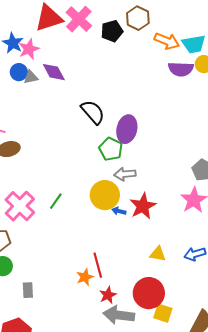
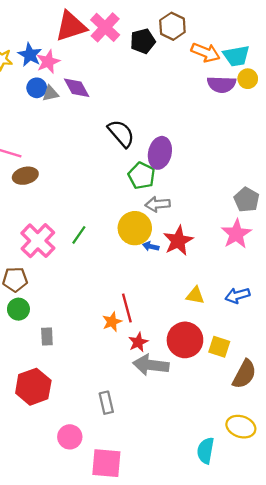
yellow square: (163, 313) -> (219, 347), moved

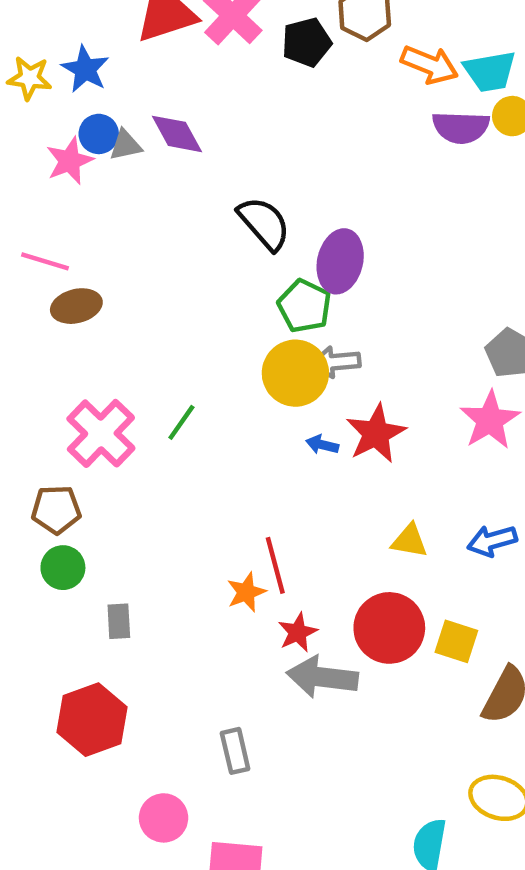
pink star: (48, 62) -> (70, 161), moved
yellow circle: (135, 228) -> (295, 373), moved

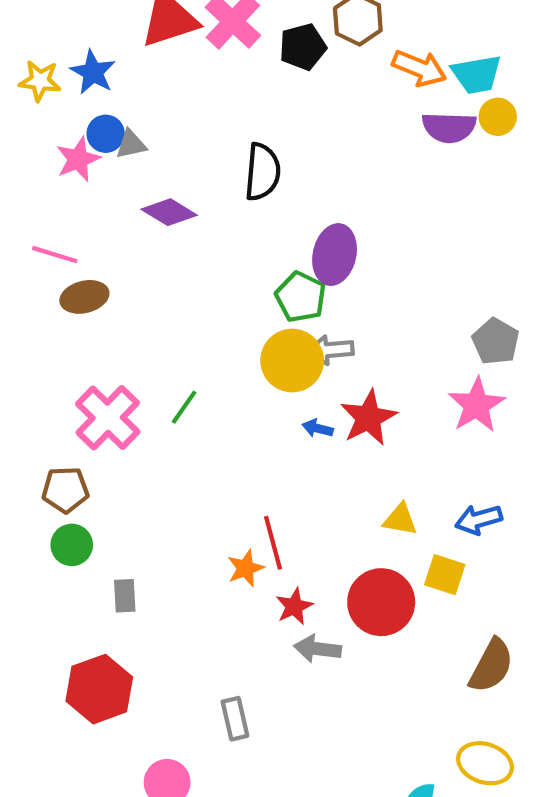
purple diamond: (177, 134) -> (169, 212), moved, turned -30
black semicircle: (264, 223) -> (262, 172), moved, turned 46
yellow square: (456, 641) -> (445, 575), moved
gray arrow: (322, 677) -> (318, 649), size x0.7

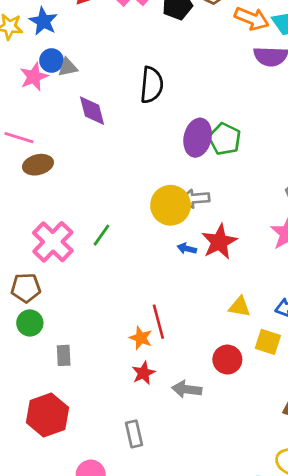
purple diamond: (169, 212) -> (92, 111), turned 44
green pentagon: (301, 297) -> (225, 139), moved
orange star: (246, 568) -> (141, 338), turned -30
red circle: (381, 602) -> (227, 360), size x0.7
red star: (294, 606) -> (143, 373), moved

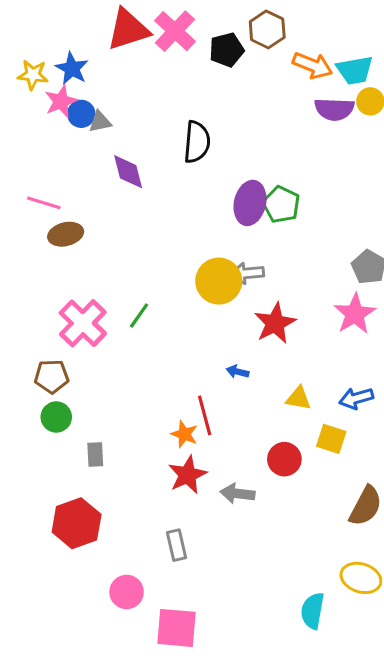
pink star: (34, 77) -> (61, 101), moved
blue arrow: (187, 249) -> (238, 372), moved
red star: (143, 373) -> (188, 475), size x1.4

